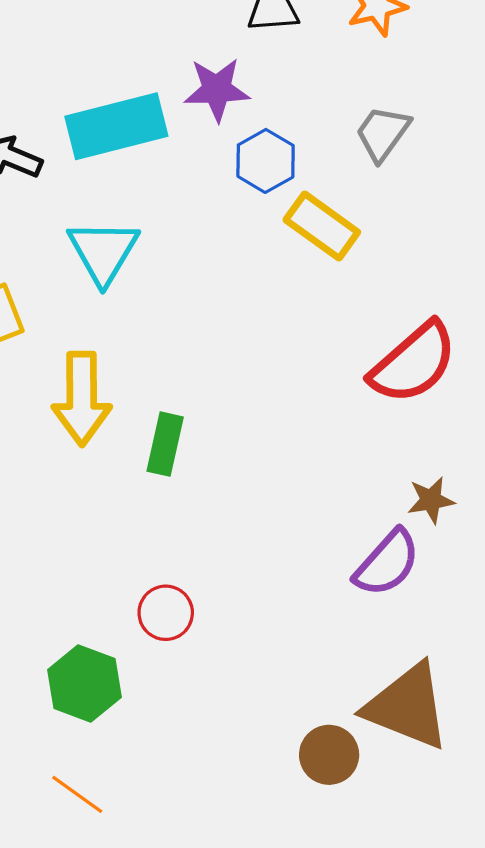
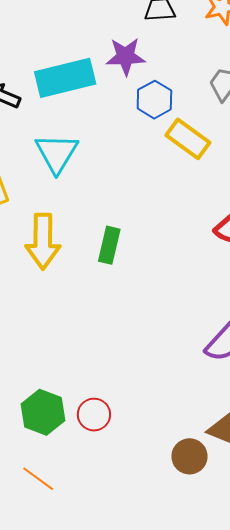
green rectangle: (165, 444) -> (109, 245), moved
red circle: (166, 613) -> (94, 415), moved

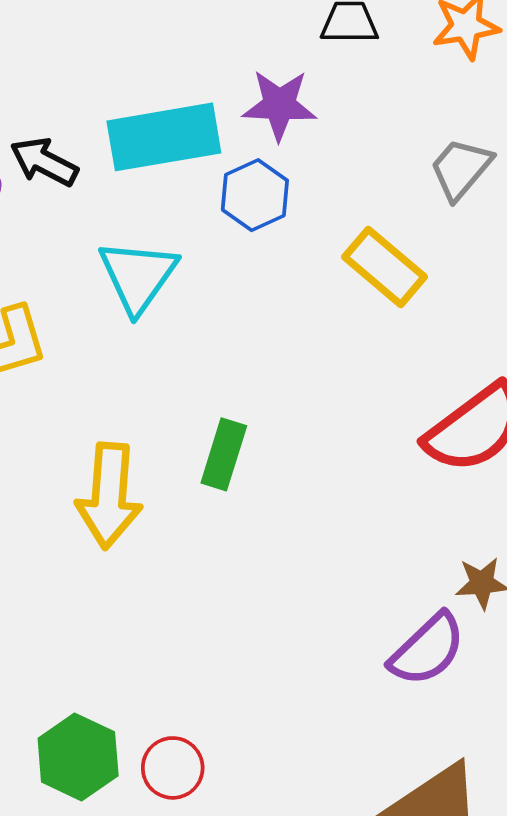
blue hexagon: (154, 100) -> (255, 195), moved
yellow arrow: (43, 241) -> (109, 496), moved

